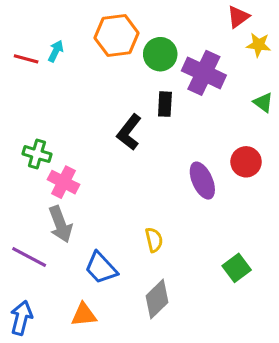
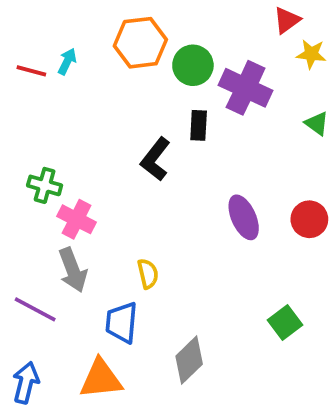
red circle: (246, 162) -> (309, 219), moved
yellow semicircle: (154, 240) -> (148, 274), moved
blue trapezoid: (101, 268) -> (122, 323), turned 48
orange triangle: (84, 315) -> (101, 379), size x1.4

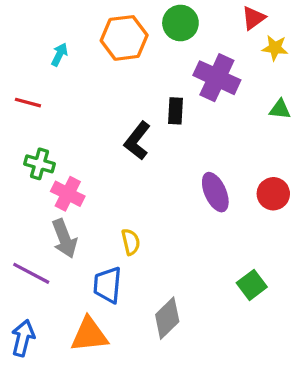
green circle: (193, 65) -> (180, 23), moved
red line: (31, 71) -> (28, 103), moved
green triangle: (317, 123) -> (280, 109), turned -30

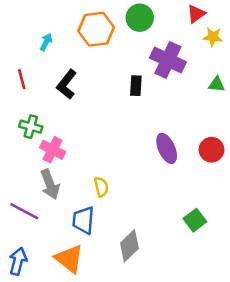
red line: (28, 103) -> (22, 79), turned 60
black L-shape: (137, 141) -> (67, 84), moved
orange triangle: (89, 335) -> (69, 259), turned 44

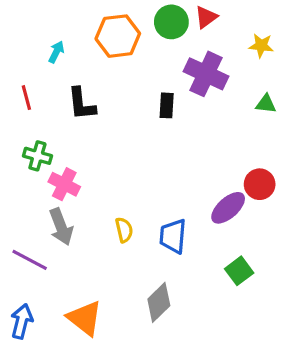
red triangle: (196, 14) -> (206, 17), moved
black L-shape: (67, 84) -> (82, 104), turned -44
purple ellipse: (167, 148) -> (228, 208), moved, turned 72
blue trapezoid: (83, 220) -> (173, 236), moved

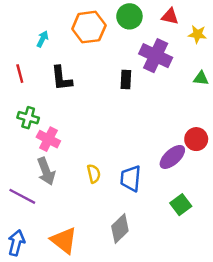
red triangle: (206, 17) -> (170, 16), moved, turned 48

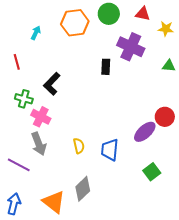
black L-shape: (62, 78) -> (52, 84), moved, turned 50
gray diamond: (120, 228) -> (83, 189), moved

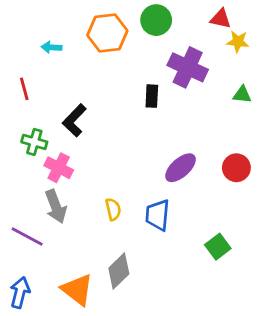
red triangle: (143, 14) -> (221, 19), moved
cyan arrow: (36, 33) -> (51, 47), turned -112
purple ellipse: (145, 132) -> (181, 168), moved

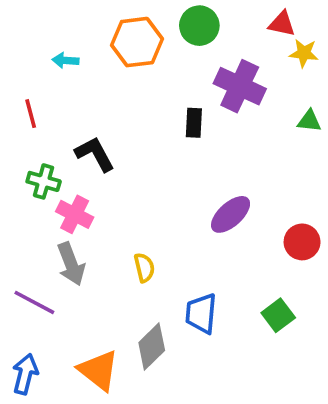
black L-shape: (74, 120) -> (95, 154), turned 108
red circle: (236, 168) -> (302, 242), moved
blue trapezoid: (158, 215) -> (201, 313), moved

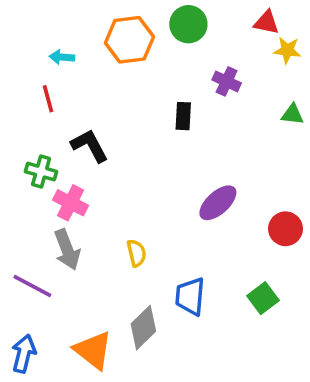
purple cross: (240, 86) -> (227, 81), size x0.6
red line: (31, 114) -> (48, 99), moved

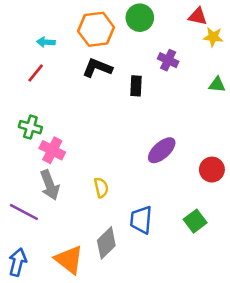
red line: (48, 99) -> (36, 73), turned 54
black L-shape: (90, 146) -> (97, 68), moved, turned -40

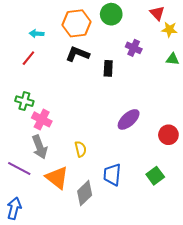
red triangle: (198, 16) -> (157, 13), turned 35
green triangle: (217, 85) -> (173, 59), moved
orange triangle: (69, 260) -> (57, 178), moved

